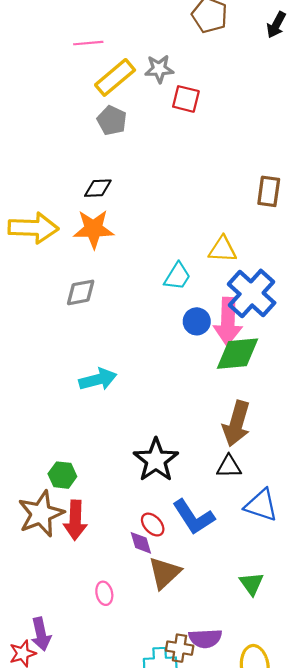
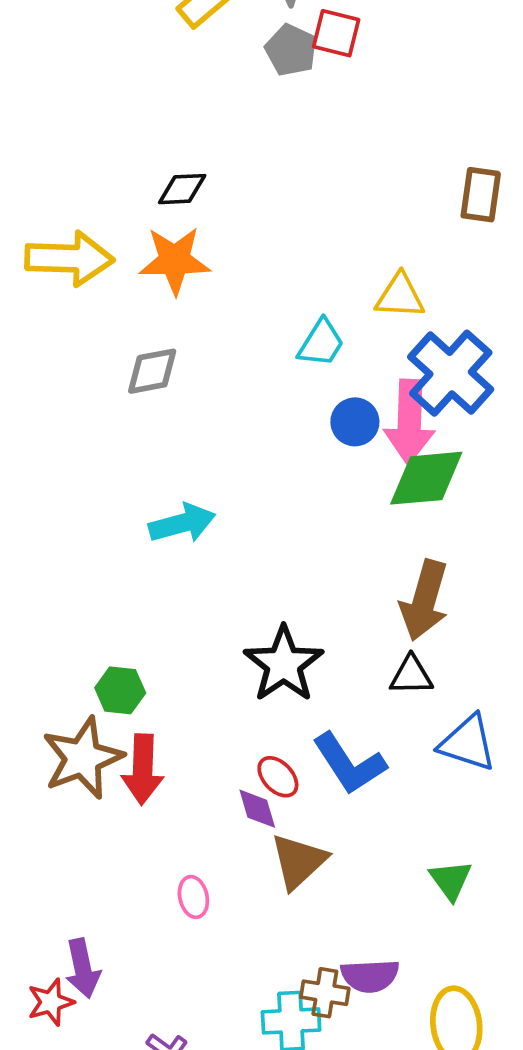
gray pentagon: (112, 120) -> (291, 50), moved

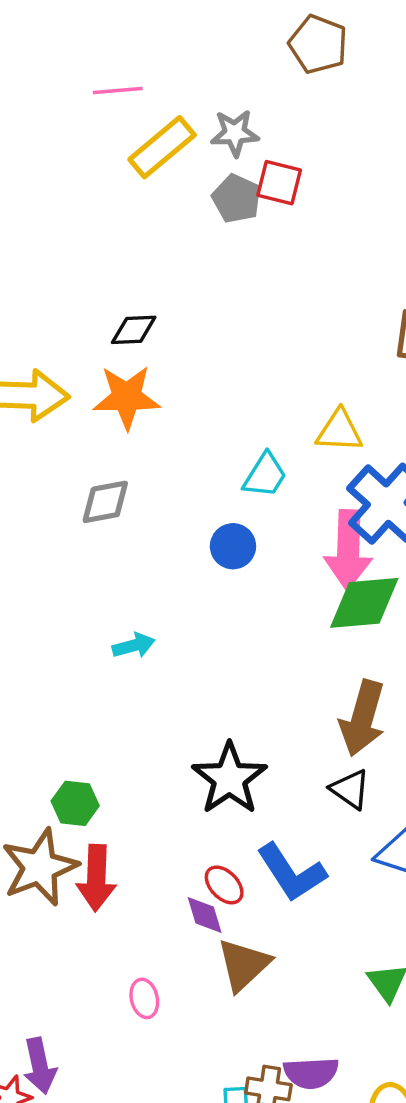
blue circle: (355, 422) -> (233, 546), moved
cyan arrow: (182, 523) -> (134, 646), size x0.7
black triangle: (411, 675) -> (350, 789), turned 36

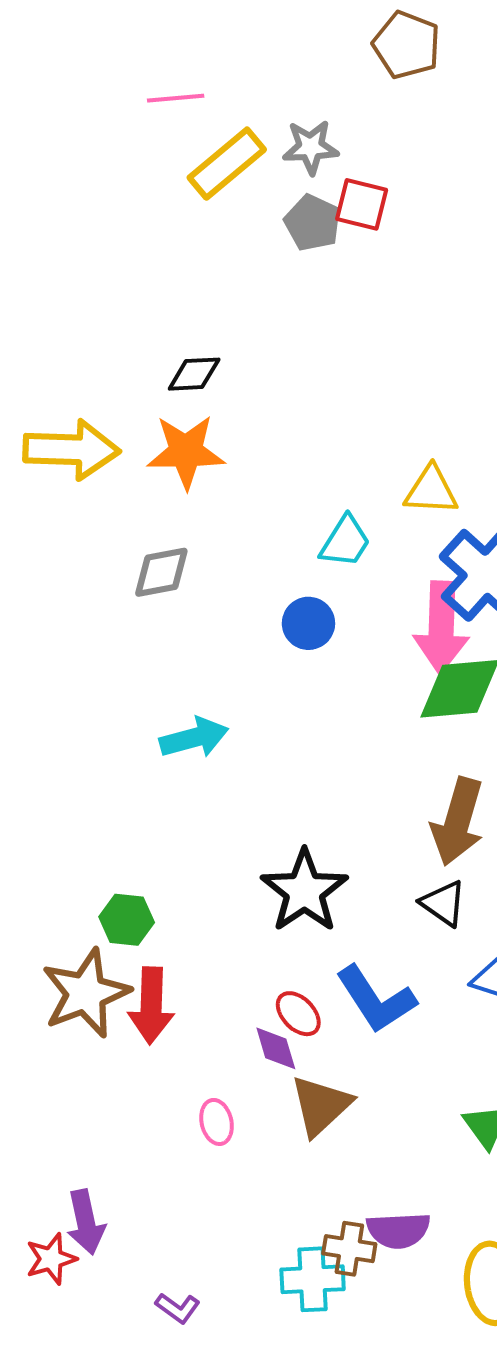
cyan arrow: (134, 646) -> (194, 738), size x1.4
pink ellipse: (144, 998) -> (217, 1122), moved

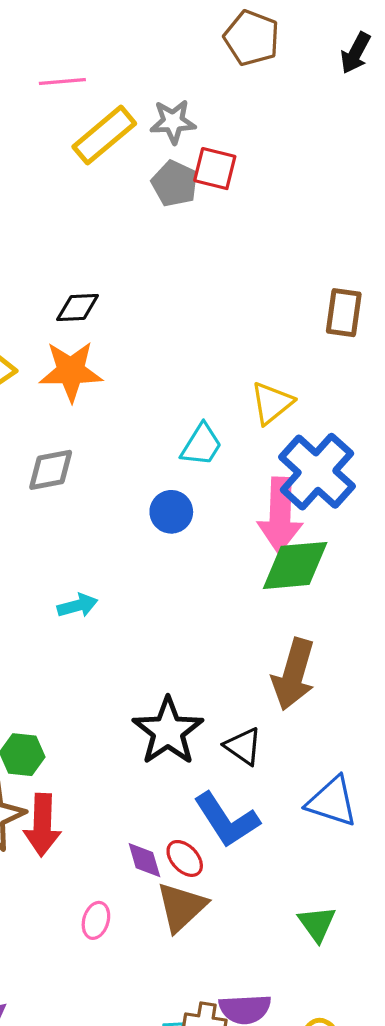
yellow triangle: (431, 491) -> (272, 403), turned -42
cyan arrow: (194, 738) -> (78, 606), size x0.7
black triangle: (443, 903) -> (243, 746), moved
red ellipse: (298, 1014) -> (185, 858), moved
pink ellipse: (217, 1122) -> (96, 920), turned 30

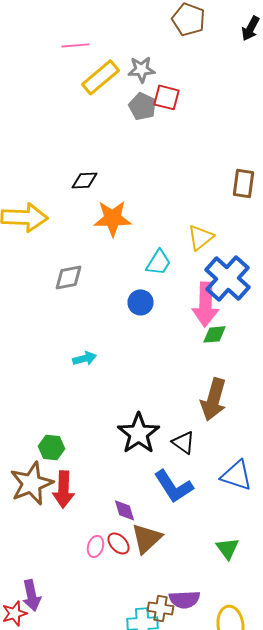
orange star: (71, 371) -> (112, 218), moved
green diamond: (295, 565) -> (214, 334), size x0.6
red ellipse: (185, 858) -> (118, 543), moved

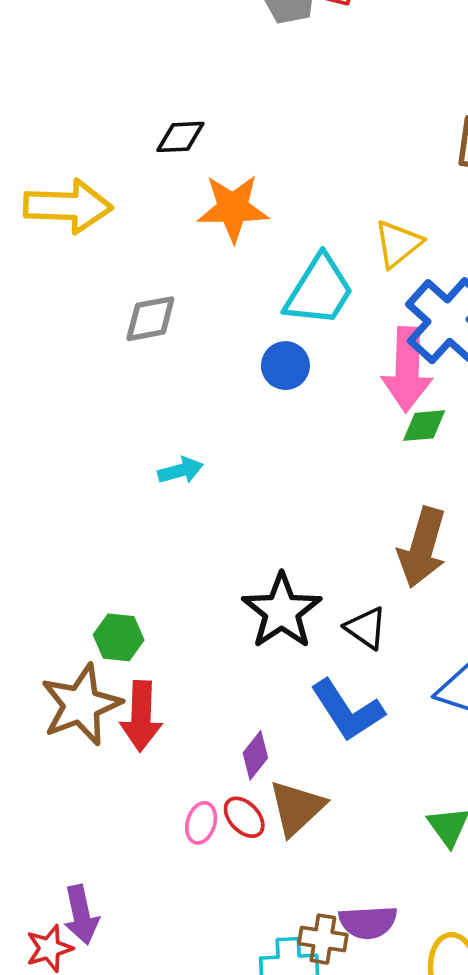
cyan trapezoid: (158, 262) -> (319, 291), size x1.5
purple diamond: (124, 510) -> (255, 755), turned 55

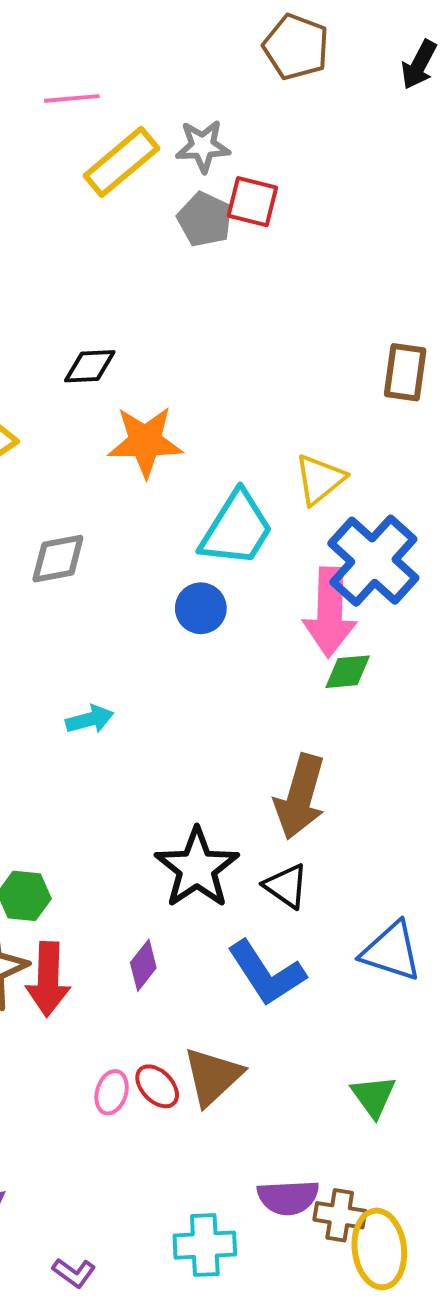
brown arrow: (422, 547) -> (300, 797), moved
purple diamond: (255, 755) -> (143, 965), moved
brown cross: (323, 939) -> (340, 1215), moved

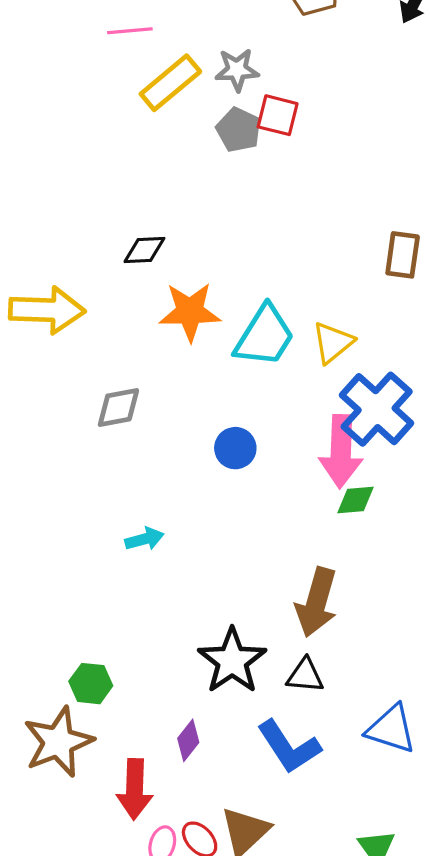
cyan trapezoid: (237, 529) -> (265, 336), moved
black triangle: (286, 886) -> (305, 675), turned -30
red arrow: (48, 979) -> (135, 789), moved

